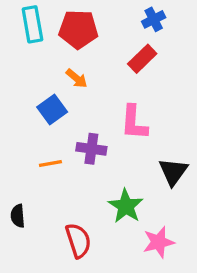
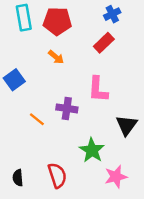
blue square: (52, 109) -> (14, 80), moved
orange line: (50, 164) -> (37, 119), turned 49
black semicircle: (18, 216) -> (18, 178), moved

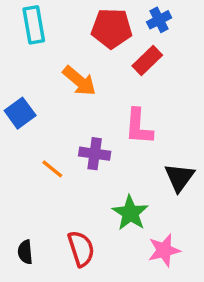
red pentagon: (57, 21) -> (112, 28), moved
orange arrow: (56, 57) -> (79, 81), size x1.5

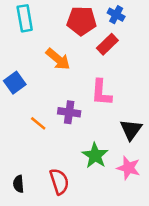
blue cross: (159, 20) -> (116, 15), turned -35
pink star: (164, 250) -> (128, 168), moved, turned 30

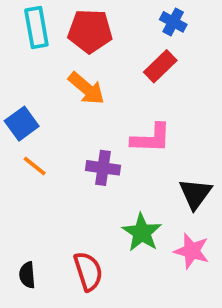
red pentagon: (81, 21) -> (90, 31), moved
pink L-shape: (101, 92) -> (151, 138), turned -92
orange line: (38, 123) -> (35, 166), moved

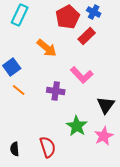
cyan rectangle: (36, 27) -> (20, 15), turned 35
red pentagon: (90, 31) -> (68, 17), moved, turned -30
pink L-shape: (151, 138) -> (82, 75), turned 45
pink star: (192, 251) -> (104, 136), turned 30

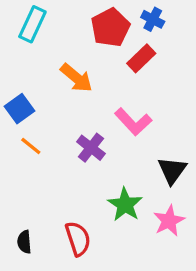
purple cross: (56, 91) -> (91, 148), turned 30

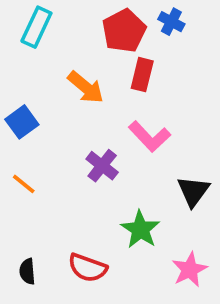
red rectangle: (141, 58) -> (142, 75), moved, turned -32
orange line: (31, 146) -> (24, 184), moved
pink star: (169, 221) -> (190, 270), moved
red semicircle: (78, 239) -> (88, 268), turned 128

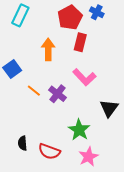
orange arrow: (86, 87) -> (48, 49), turned -130
orange line: (24, 184) -> (34, 91), moved
pink star: (190, 270) -> (88, 157), moved
black semicircle: (27, 271) -> (22, 143), moved

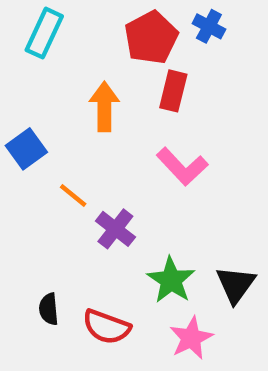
purple cross: (58, 94) -> (115, 229), moved
black triangle: (109, 108) -> (236, 285), moved

